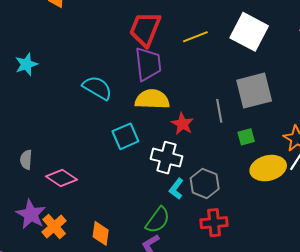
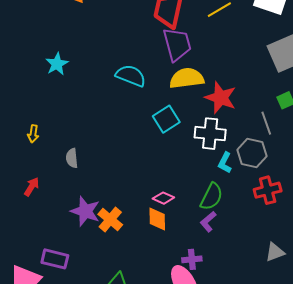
gray line: (219, 111) -> (266, 123), moved
red star: (182, 124) -> (221, 98), size x1.4
pink diamond: (61, 178) -> (163, 198), moved, size x0.7

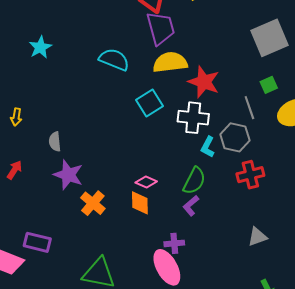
purple star: (85, 211) -> (68, 175), moved

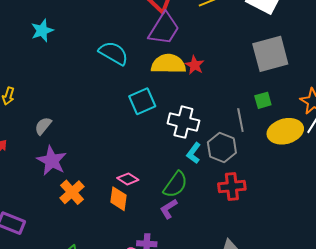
purple trapezoid: (161, 28) -> (164, 29), turned 39
red star: (204, 82) -> (195, 65), moved, size x0.6
gray semicircle: (55, 142) -> (43, 126), turned 36

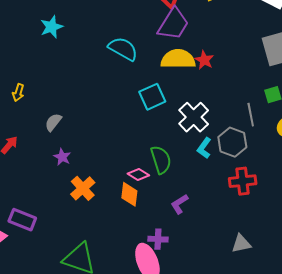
white cross: (183, 122) -> (194, 117), turned 32
purple star: (52, 161) -> (62, 157), size x0.6
green semicircle: (175, 185) -> (161, 160), moved, turned -52

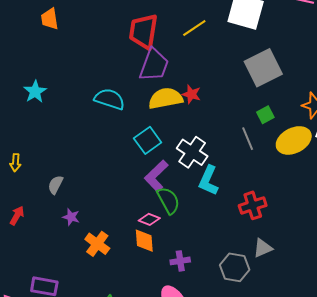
gray hexagon: (232, 142) -> (235, 267), moved
cyan L-shape: (204, 148) -> (208, 181), size x1.4
purple L-shape: (179, 204) -> (156, 176), moved, size x1.5
purple cross: (158, 239) -> (180, 261), moved
gray triangle: (241, 244) -> (263, 248), moved

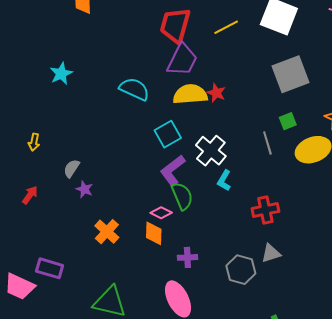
cyan L-shape: (208, 181) -> (224, 180), size x0.7
purple star: (71, 217) -> (84, 189), moved

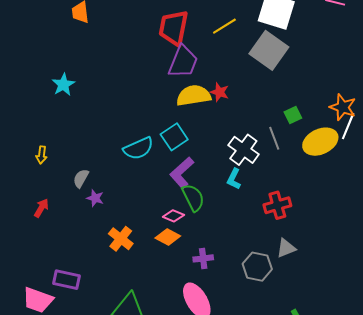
gray square: (291, 74) -> (269, 50), moved, turned -30
cyan semicircle: (134, 89) -> (138, 148), moved, turned 136
white cross: (211, 151) -> (243, 150), moved
orange diamond: (154, 233) -> (168, 237), turned -60

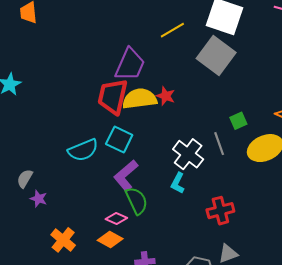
red trapezoid: (174, 28) -> (113, 96), moved
cyan square: (174, 137) -> (119, 140), turned -32

